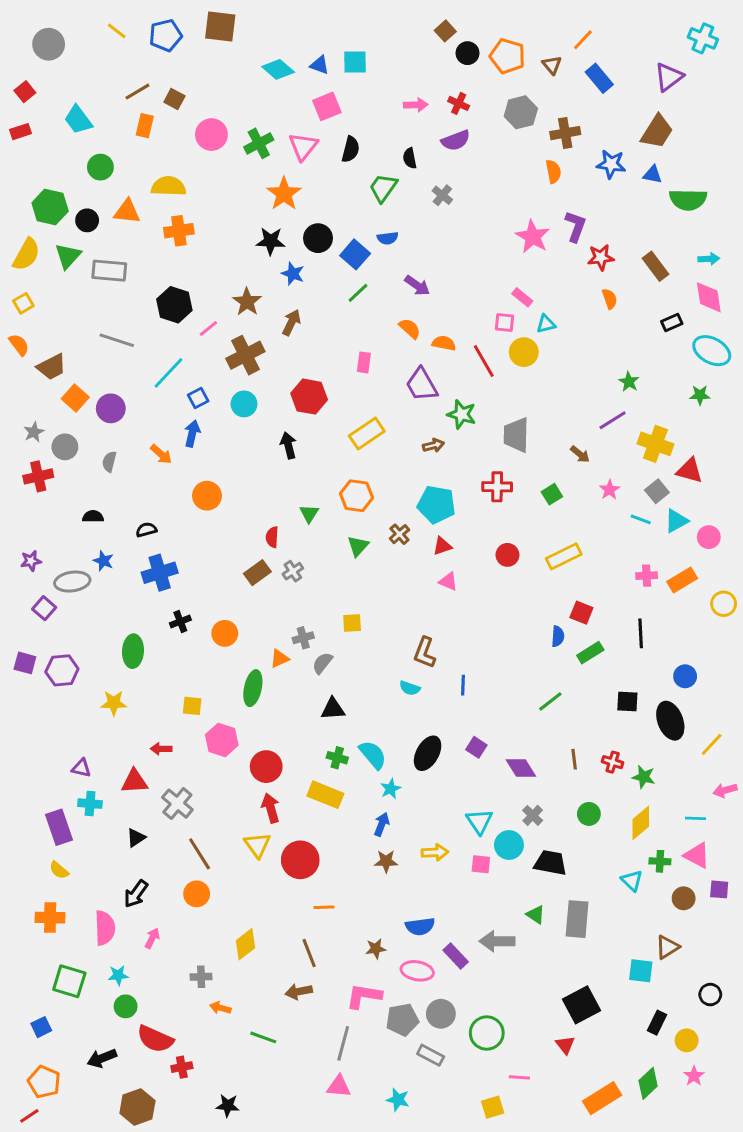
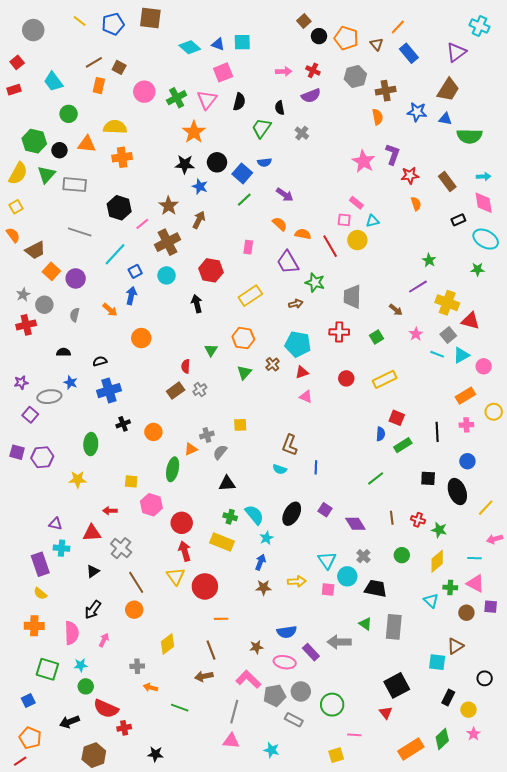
pink cross: (647, 576) -> (466, 425), moved
pink L-shape: (364, 996) -> (248, 679), turned 35

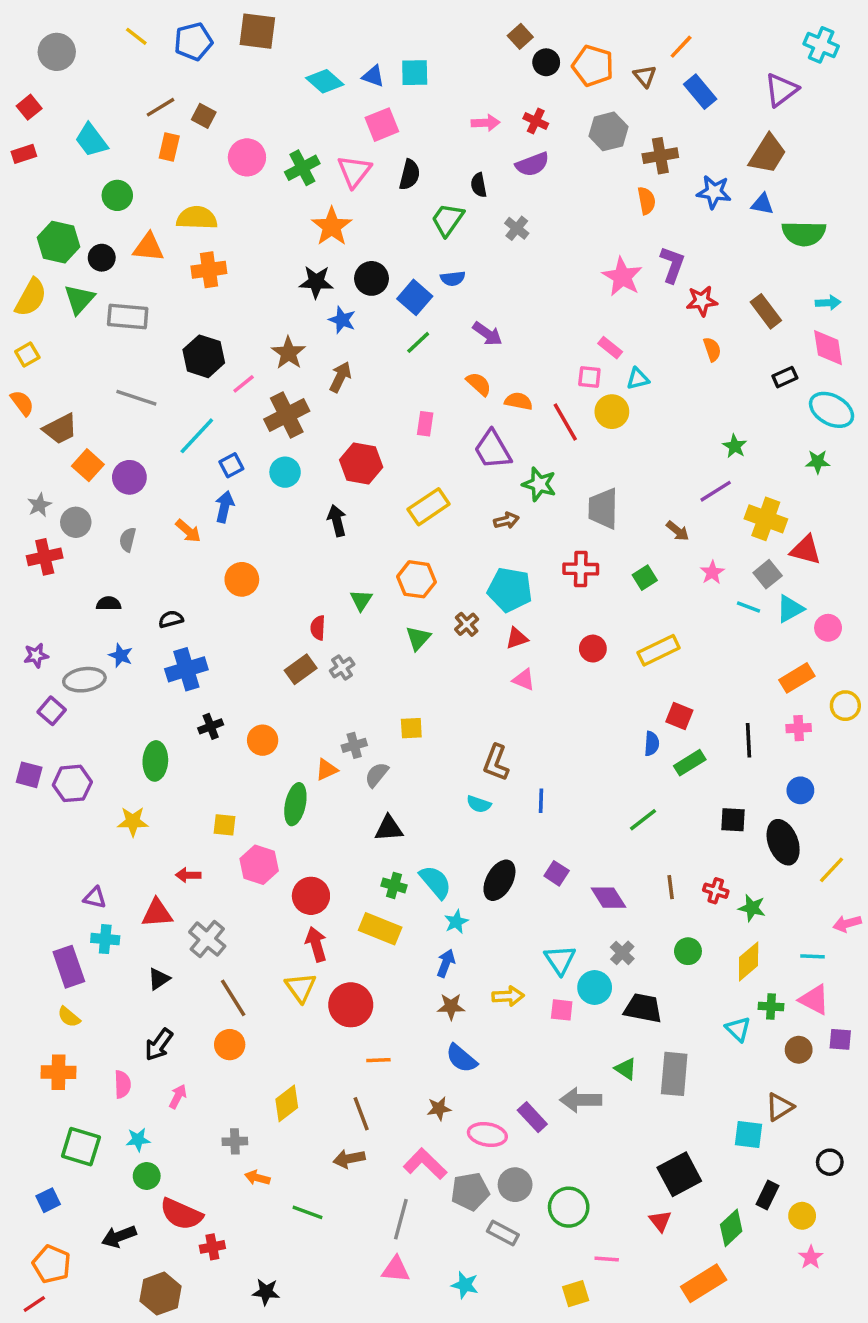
blue semicircle: (287, 632) -> (461, 1058), moved, turned 48
pink semicircle: (72, 633) -> (122, 1084), size x0.7
green diamond: (442, 739) -> (731, 1228), moved

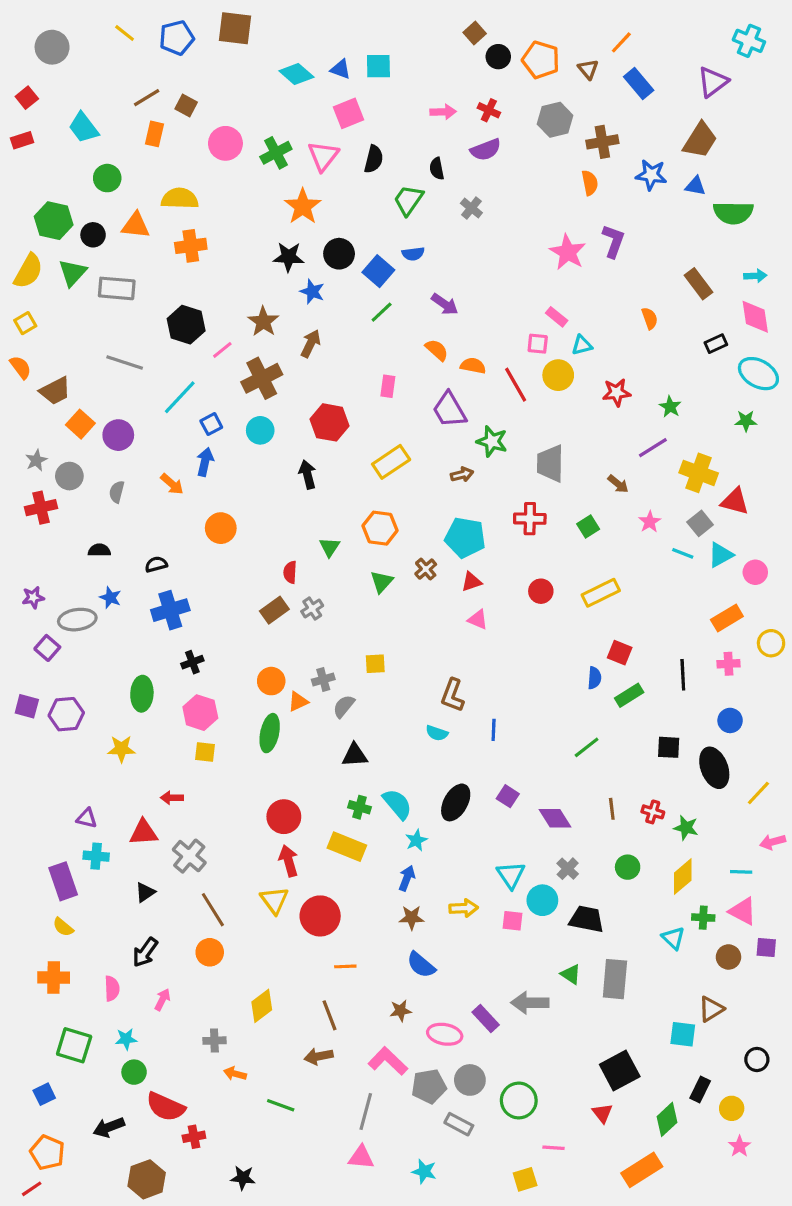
red star: (702, 301) -> (617, 392), moved
orange circle: (263, 740) -> (271, 681), moved
pink hexagon: (259, 865) -> (200, 713), moved

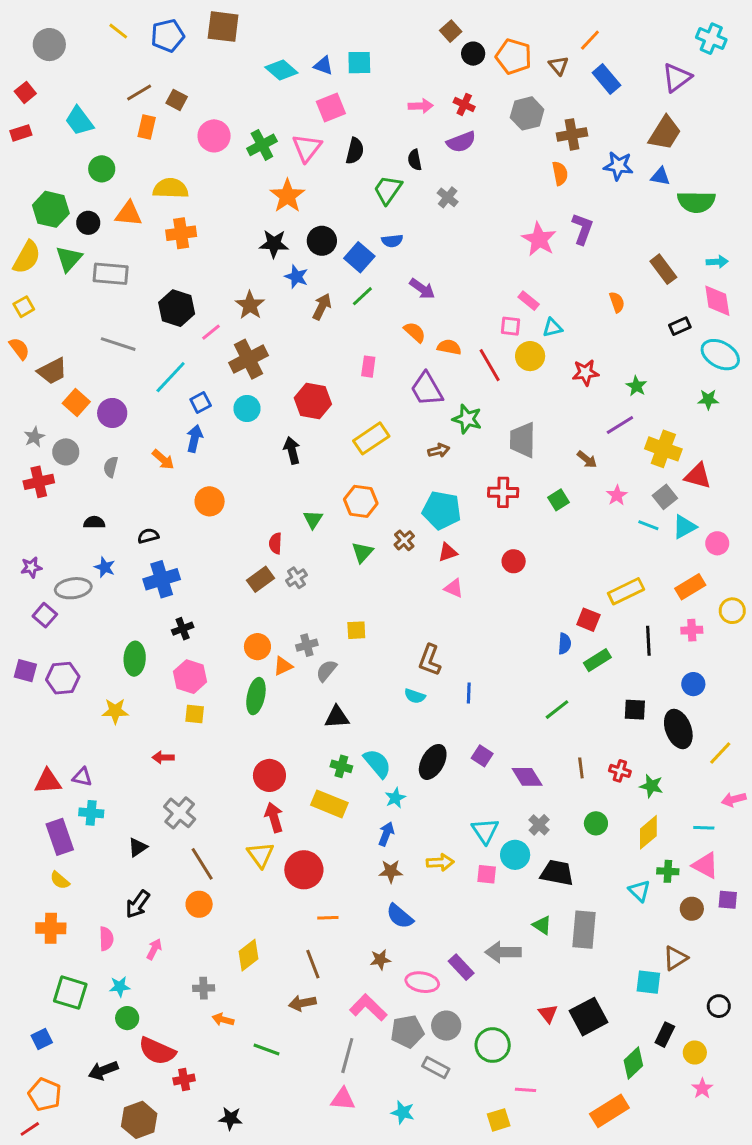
brown arrow: (311, 344) -> (322, 307), moved
yellow rectangle: (601, 593) -> (626, 591), moved
red triangle: (143, 832) -> (48, 781), moved
red triangle: (602, 1113) -> (548, 1014), moved

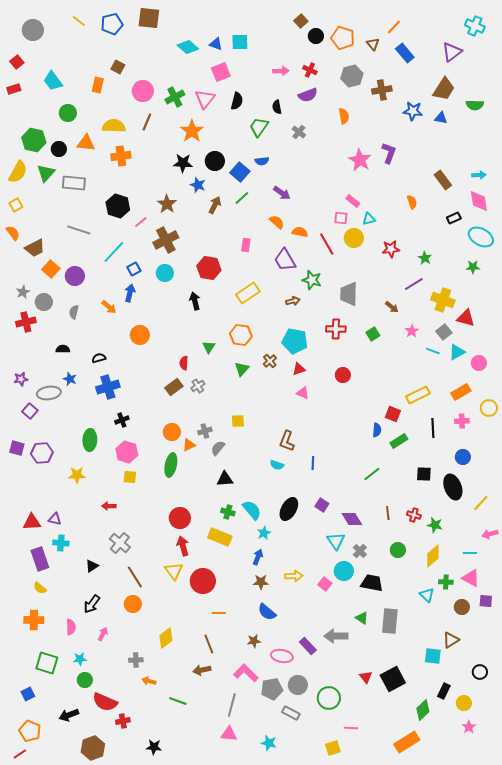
brown line: (139, 92) -> (147, 122), moved, turned -36
orange semicircle: (560, 173) -> (344, 116), moved
green semicircle: (696, 202) -> (475, 105), moved, size x0.7
cyan triangle: (485, 831) -> (336, 541), moved
pink square: (487, 874) -> (325, 584), turned 32

